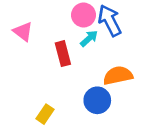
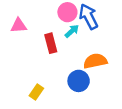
pink triangle: (23, 32) -> (19, 25), turned -42

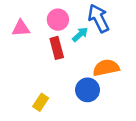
pink circle: (67, 12) -> (58, 20), moved

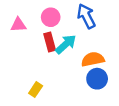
cyan arrow: (80, 34) -> (66, 44), moved, size x1.5
blue circle: (88, 90) -> (97, 79), moved

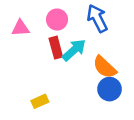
orange semicircle: (93, 59) -> (105, 67), turned -125
yellow rectangle: (36, 89) -> (40, 101), turned 32

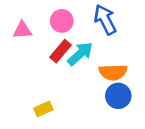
red rectangle: (56, 48) -> (60, 51), turned 55
orange semicircle: (105, 67) -> (113, 72), turned -45

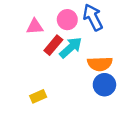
pink circle: (62, 21) -> (67, 20), moved
pink triangle: (22, 30) -> (35, 27), moved

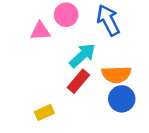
pink circle: (67, 20) -> (66, 15), moved
red rectangle: (53, 45) -> (78, 81), moved

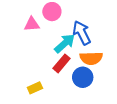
blue arrow: (108, 20) -> (82, 33), moved
blue circle: (122, 99) -> (83, 77), moved

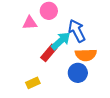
red rectangle: (61, 63) -> (49, 53), moved

